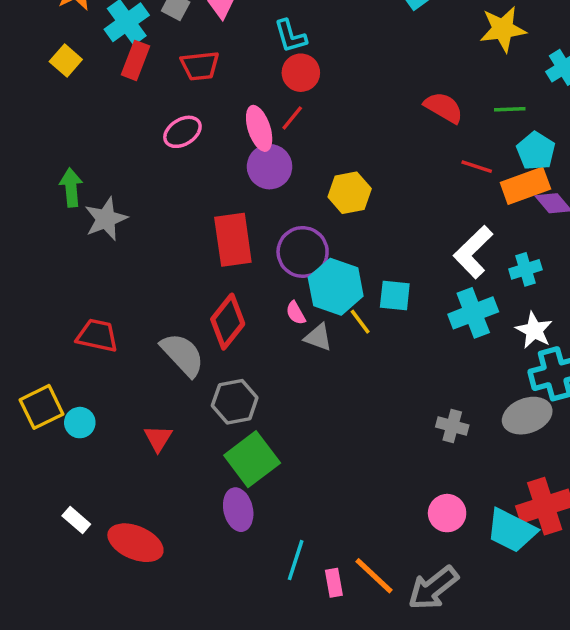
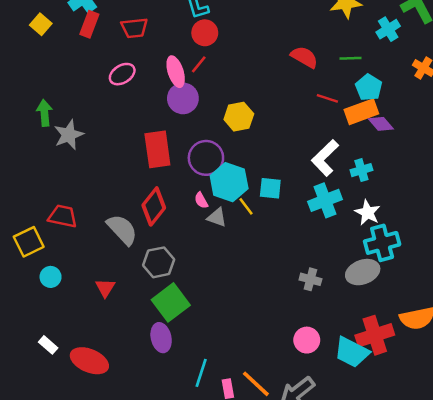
yellow square: (41, 407) -> (29, 242), moved

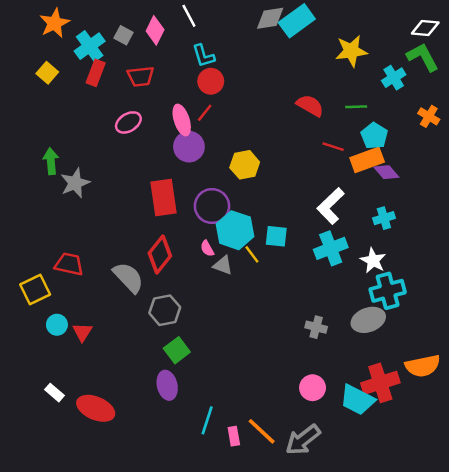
cyan cross: (361, 170) -> (384, 218), moved
red triangle: (105, 288) -> (82, 332), moved
green square: (171, 302) -> (177, 350), size x0.7

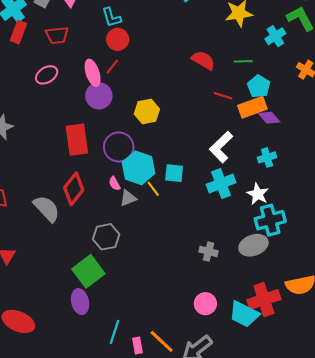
gray triangle: (223, 265) -> (128, 198), turned -42
gray hexagon: (165, 310) -> (106, 237), moved
green square: (177, 350) -> (88, 271), size x1.4

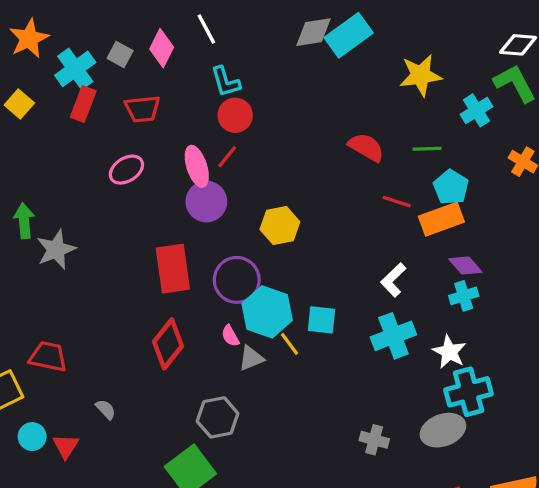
purple diamond: (269, 118) -> (465, 265), moved
white L-shape: (221, 147) -> (393, 280), size x0.7
gray semicircle: (47, 209) -> (106, 409), moved, size x0.5

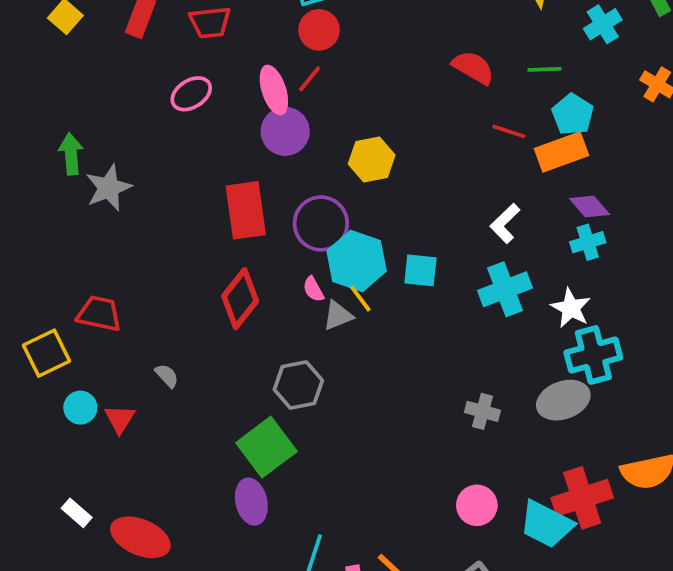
yellow line: (289, 344) -> (360, 299), moved

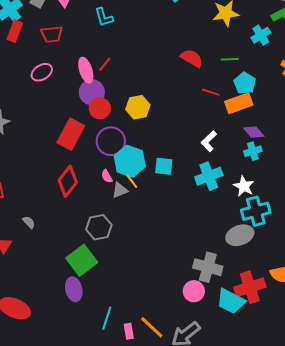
red circle: (319, 30) -> (100, 108), moved
red rectangle: (246, 210) -> (71, 134), turned 36
gray cross: (482, 411) -> (208, 267), moved, size x1.6

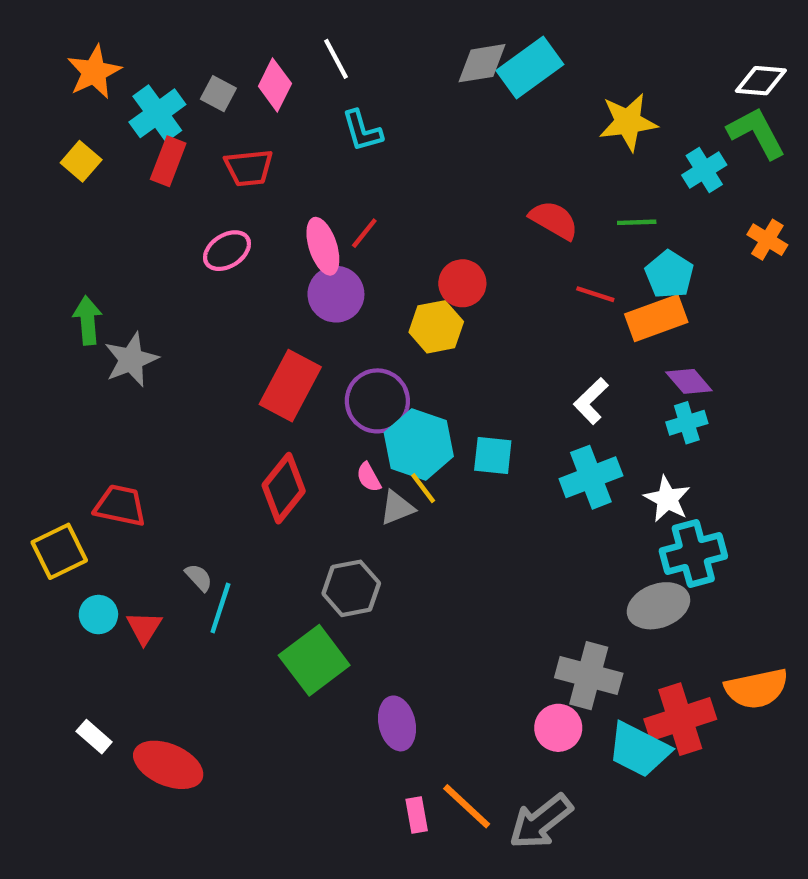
red circle: (100, 108) -> (462, 283), moved
purple ellipse: (74, 289) -> (397, 723), moved
cyan line: (107, 318) -> (220, 608), moved

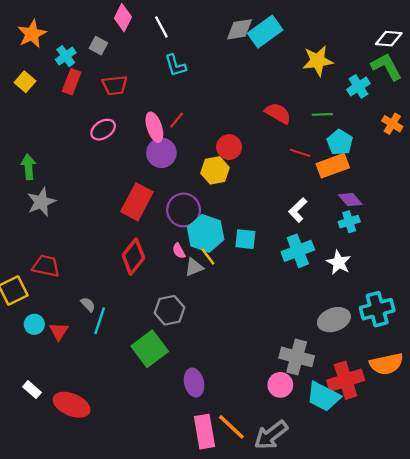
pink diamond: (275, 85) -> (123, 18), moved
cyan cross: (157, 113) -> (66, 56), size x0.7
gray star: (131, 360) -> (41, 202), moved
cyan cross: (693, 553) -> (377, 309), moved
pink rectangle: (417, 815) -> (205, 432), size x1.8

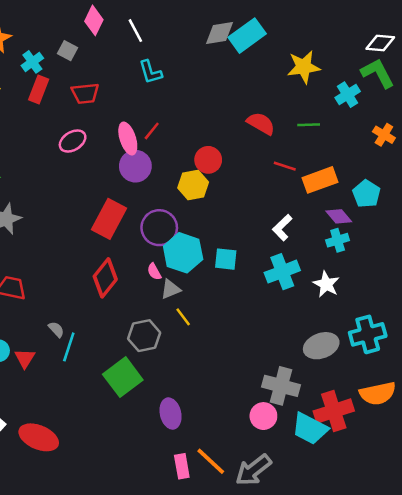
cyan pentagon: (340, 142) -> (366, 194), moved
yellow line: (208, 257) -> (183, 317), moved
pink rectangle: (205, 432) -> (182, 466), size x0.7

